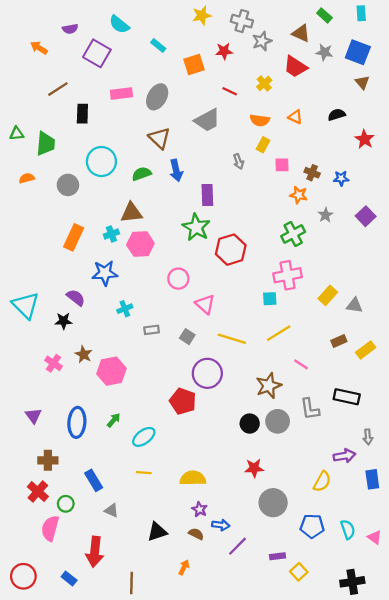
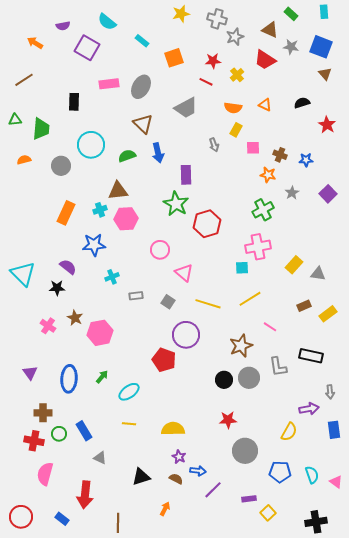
red star: (224, 51) -> (213, 61), moved
brown line: (58, 89) -> (24, 80), moved
red cross: (38, 492) -> (34, 441), turned -30
green circle: (66, 504) -> (59, 434), moved

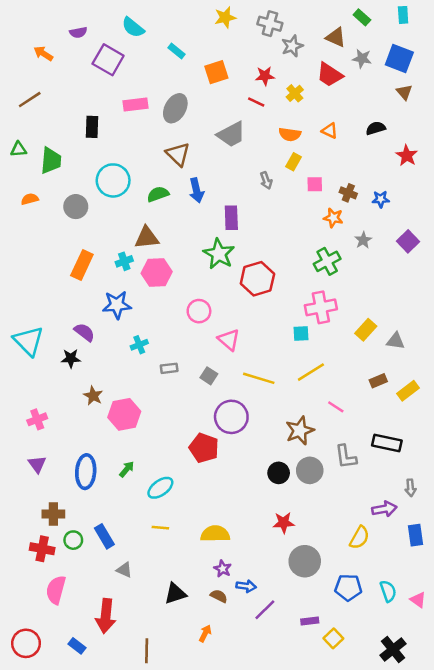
pink cross: (48, 326) -> (37, 419), moved, turned 35
black cross: (316, 522) -> (393, 650), turned -30

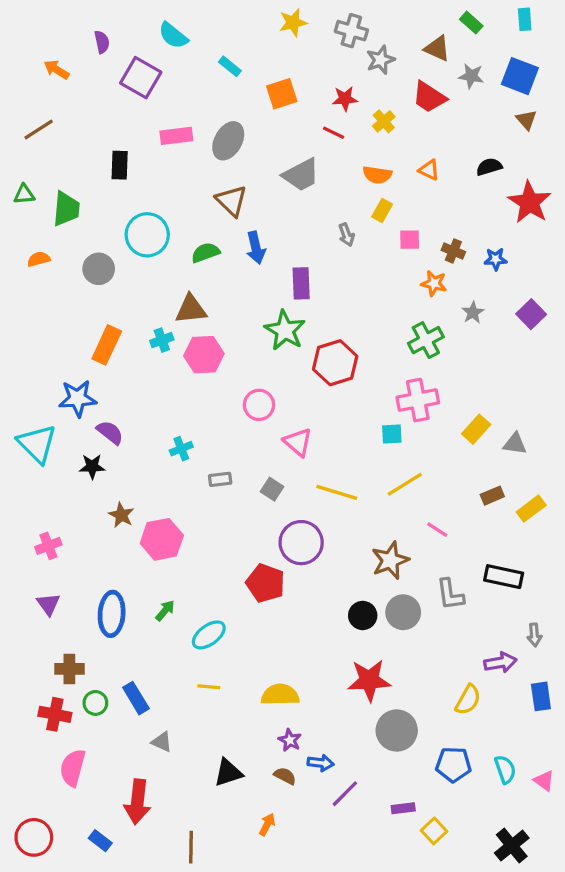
purple semicircle: (78, 32) -> (102, 42), turned -91
red star: (407, 156) -> (530, 202), size x1.5
blue star: (117, 305) -> (78, 398), moved
red star: (284, 523) -> (369, 680), size x1.5

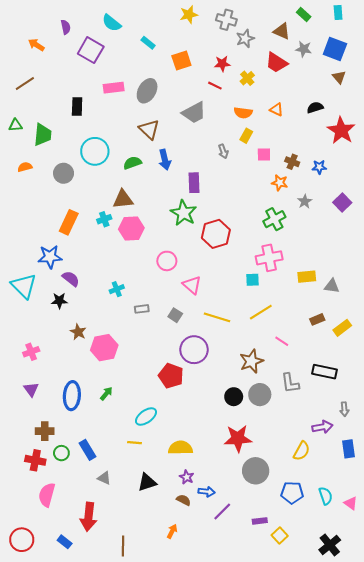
yellow rectangle: (476, 429) -> (307, 277), turned 42
cyan ellipse: (209, 635) -> (146, 417), moved
black triangle: (228, 773) -> (147, 482), moved

